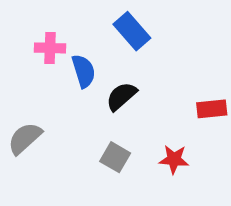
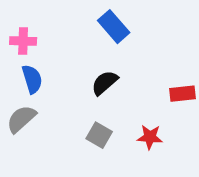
pink cross: (50, 48) -> (23, 41), moved
blue semicircle: (84, 71) -> (32, 79), moved

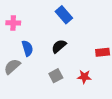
blue semicircle: (32, 79) -> (27, 48), moved
gray square: (99, 135) -> (56, 76), turned 32

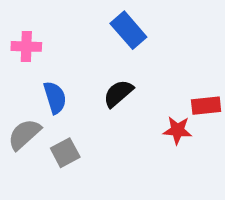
gray square: (56, 76) -> (65, 153), moved
red star: (84, 77) -> (177, 130), moved

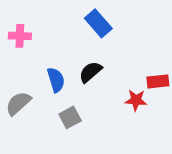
blue semicircle: (55, 98) -> (56, 80), moved
gray square: (65, 153) -> (70, 117), moved

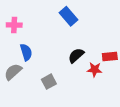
black semicircle: (90, 72) -> (76, 55), moved
blue semicircle: (56, 80) -> (26, 52), moved

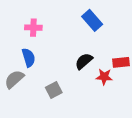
blue rectangle: (69, 16) -> (92, 20), moved
pink cross: (14, 25) -> (33, 28), moved

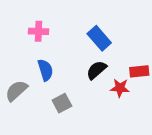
blue rectangle: (92, 20) -> (99, 38), moved
blue semicircle: (29, 58) -> (45, 70), moved

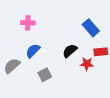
blue rectangle: (99, 38) -> (91, 28), moved
blue semicircle: (45, 70) -> (33, 51), turned -119

